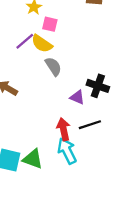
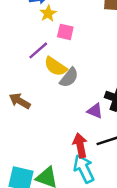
yellow semicircle: (42, 44) -> (55, 66), moved
gray semicircle: (53, 66) -> (69, 78), turned 72

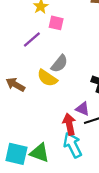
yellow semicircle: (55, 66) -> (47, 78), moved
purple triangle: (95, 111) -> (82, 109), moved

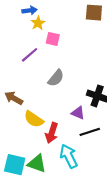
yellow semicircle: (47, 78) -> (34, 119), moved
purple triangle: (82, 109) -> (78, 113), moved
red arrow: (69, 124) -> (52, 133), moved, turned -150

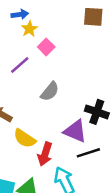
pink square: (53, 39) -> (46, 47), turned 32
purple triangle: (78, 113) -> (75, 131), size x1.5

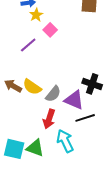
gray semicircle: (50, 91) -> (53, 94), moved
yellow semicircle: (25, 138) -> (32, 87), moved

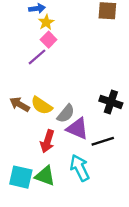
pink square: (50, 30) -> (49, 40), moved
purple triangle: (74, 100) -> (77, 129), moved
red arrow: (49, 119) -> (47, 141), moved

